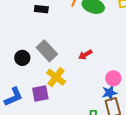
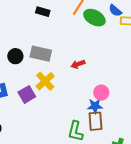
gray rectangle: (47, 51) -> (41, 54), turned -45
purple square: (40, 93) -> (27, 94), turned -30

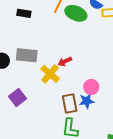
yellow cross: (45, 81) -> (50, 74), moved
brown rectangle: (96, 121) -> (70, 103), moved

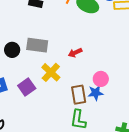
yellow cross: (50, 74) -> (51, 72), moved

